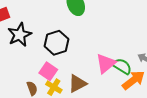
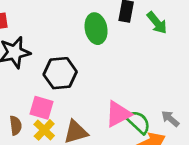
pink square: (48, 71) -> (41, 108), turned -30

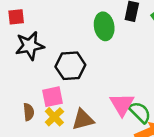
pink square: (41, 108) -> (53, 97), turned -30
pink triangle: (118, 114) -> (122, 104), turned -35

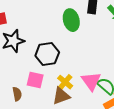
pink square: (53, 97) -> (35, 80), turned 30
yellow cross: (54, 117) -> (65, 82), moved

